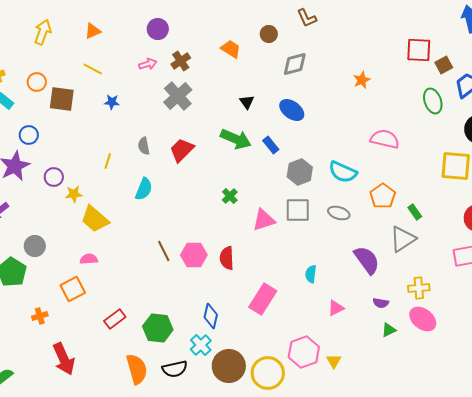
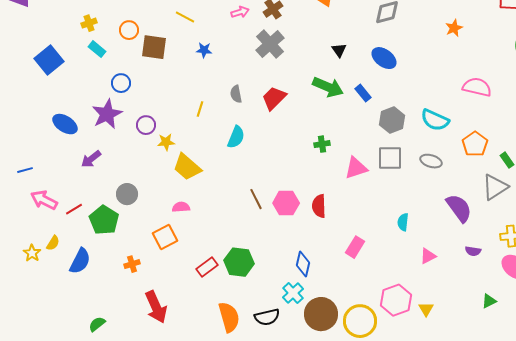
green cross: (230, 196) -> (322, 144), turned 35
pink rectangle: (263, 299) -> (355, 247), size x0.7
green hexagon: (158, 328) -> (239, 262), moved
green triangle: (389, 330) -> (489, 301), moved

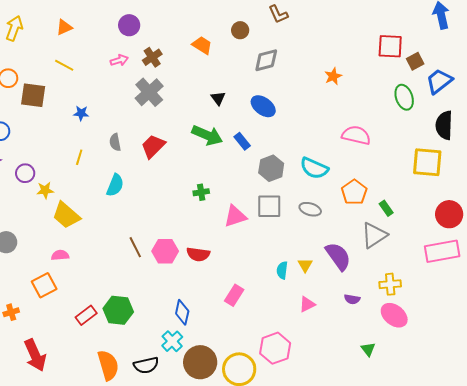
blue star: (204, 50) -> (81, 113), moved
red semicircle: (319, 206) -> (198, 254), turned -80
green triangle: (489, 301) -> (368, 349), turned -42
yellow triangle: (426, 309) -> (305, 265), moved

